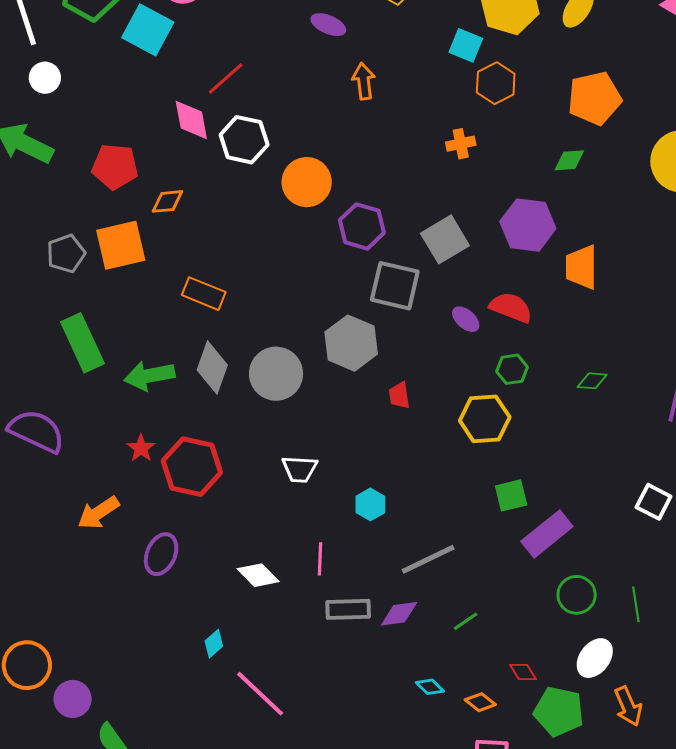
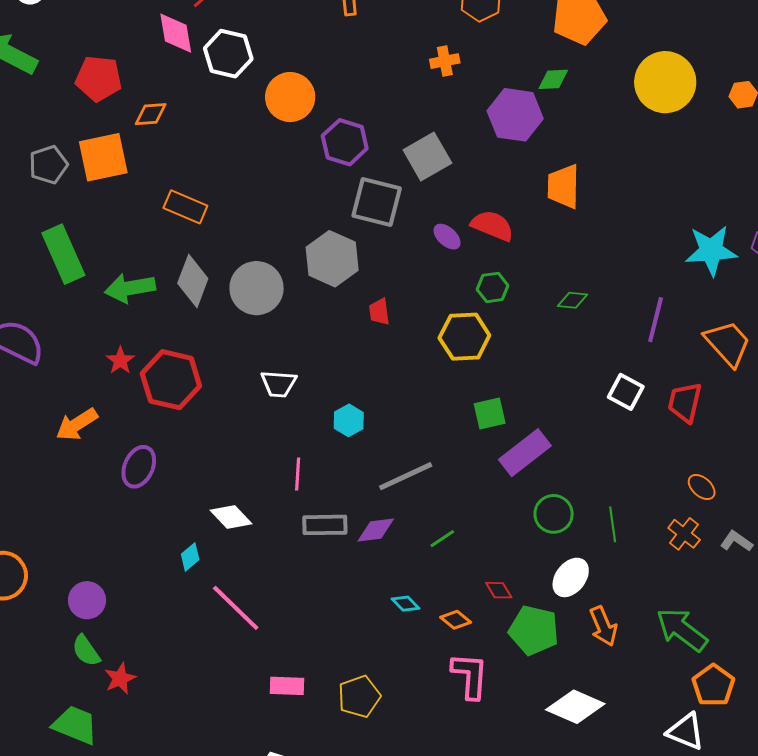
purple hexagon: (528, 225) -> (515, 115), moved
white square: (654, 502) -> (626, 392), moved
white diamond: (258, 575) -> (231, 517), moved
purple circle: (73, 699) -> (87, 600), moved

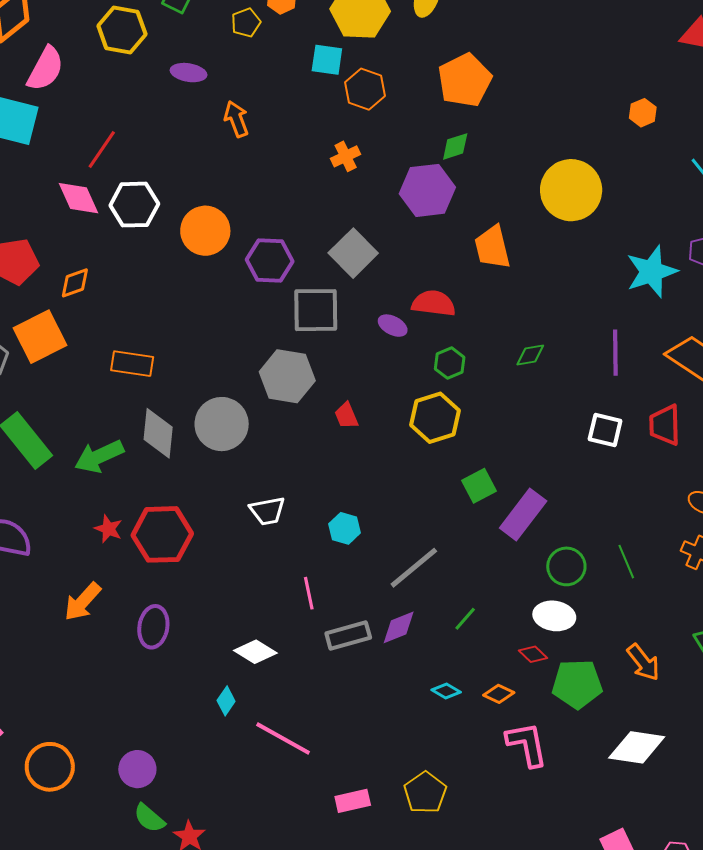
yellow circle: (665, 82) -> (571, 190), moved
white ellipse: (571, 577) -> (554, 616), moved, turned 75

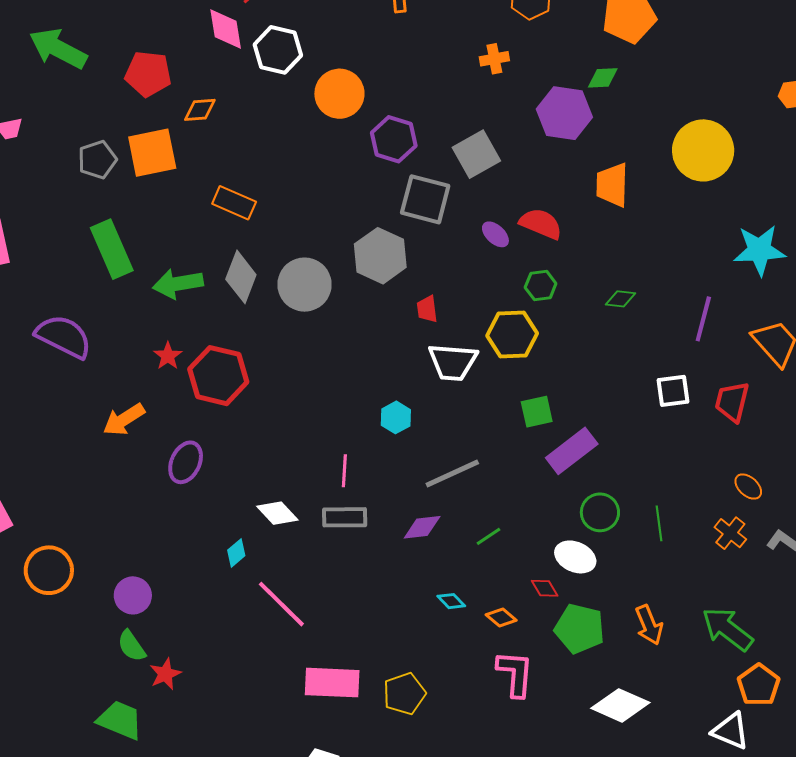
white square: (605, 430) -> (673, 391), turned -36
white trapezoid: (267, 511) -> (453, 362), moved, size x1.4
gray rectangle: (348, 635) -> (345, 517), moved
pink rectangle: (353, 801) -> (332, 683), size x1.6

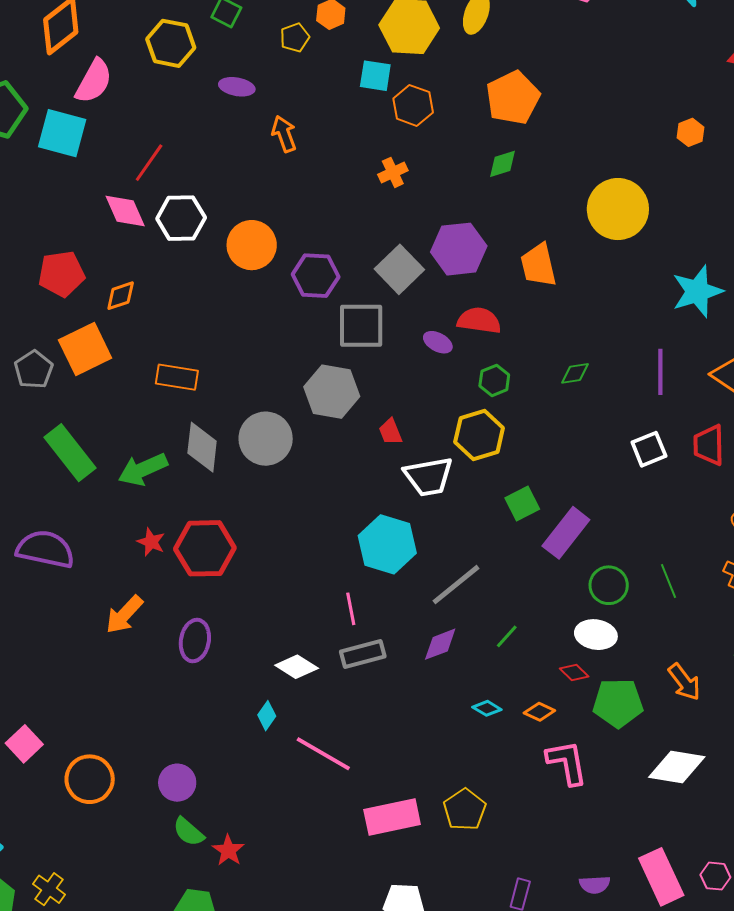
purple hexagon: (564, 113) -> (459, 249), moved
cyan hexagon: (396, 417) -> (387, 544), size x1.8

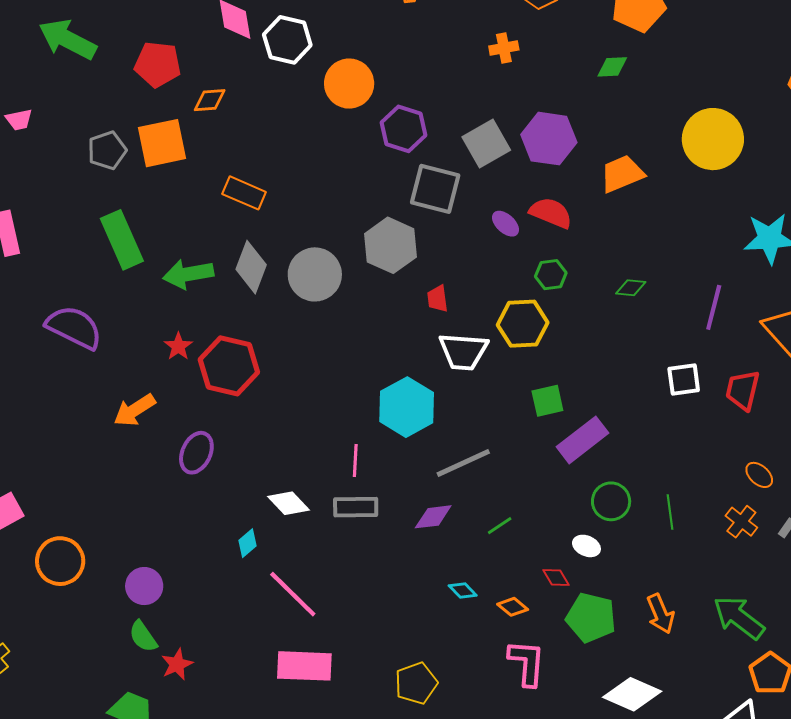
orange trapezoid: (538, 265) -> (622, 174), turned 66
white ellipse: (596, 635) -> (586, 546), size x0.7
pink rectangle: (392, 817) -> (304, 666), moved

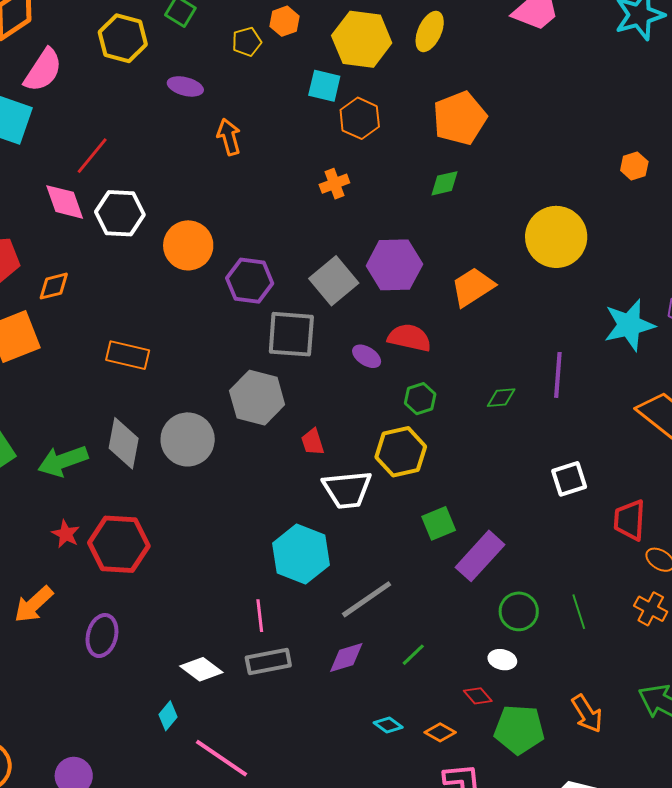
orange rectangle: (244, 193) -> (128, 355), moved
purple line: (714, 307) -> (558, 375), moved
red trapezoid: (743, 390) -> (630, 520), moved

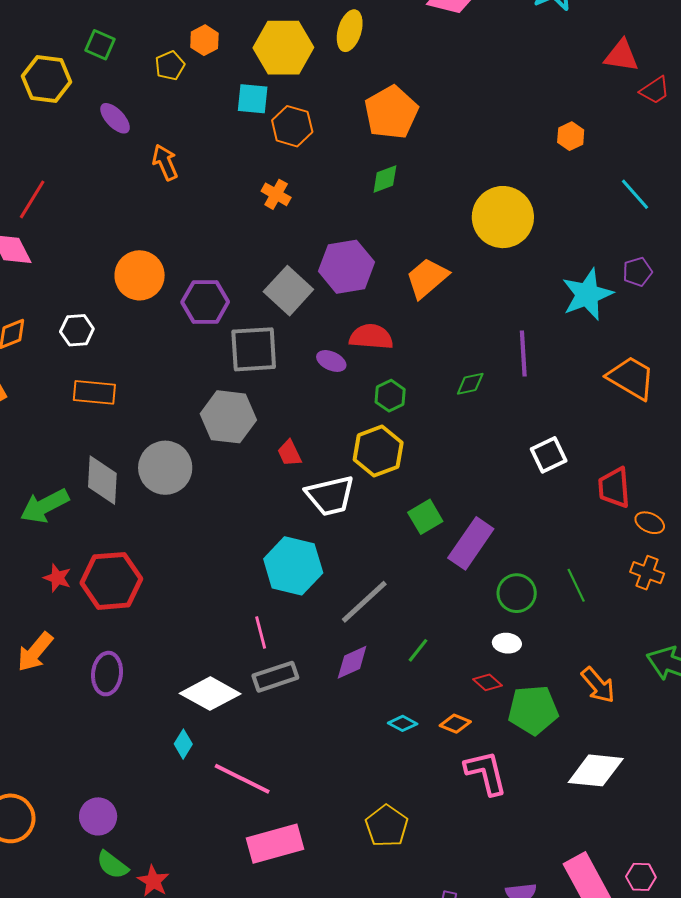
purple ellipse: (185, 86) -> (115, 118), turned 40
orange cross: (334, 184) -> (276, 194), turned -32
white hexagon: (120, 213) -> (77, 330), moved, size x0.7
white diamond: (201, 669) -> (210, 694), size x1.4

